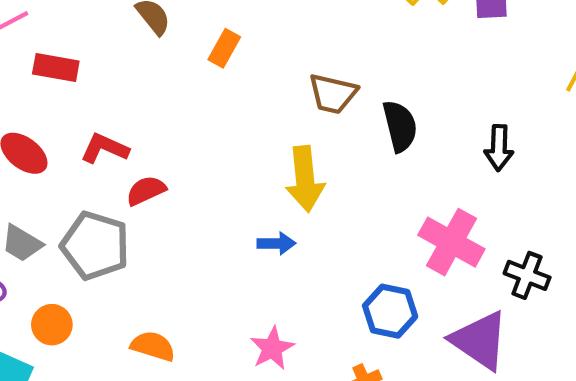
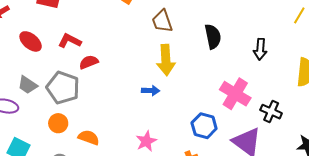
brown trapezoid: (333, 94) -> (162, 21), moved, turned 55
orange circle: (52, 325) -> (58, 123), moved

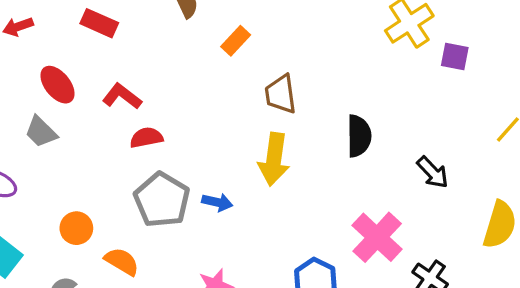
black arrow: (260, 49) -> (433, 172), turned -60
gray trapezoid: (28, 85) -> (41, 132), moved
gray pentagon: (63, 88) -> (162, 200), moved
blue arrow: (151, 91) -> (217, 202), moved

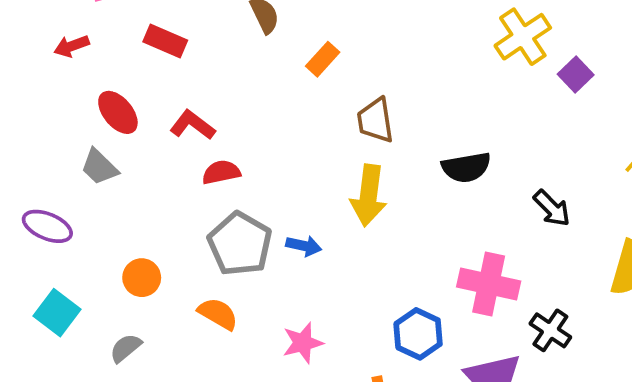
purple square: (455, 57) -> (576, 74), turned 36
black semicircle: (359, 136) -> (466, 167), turned 81
pink cross: (377, 237) -> (489, 284), turned -30
orange semicircle: (122, 261) -> (218, 314), moved

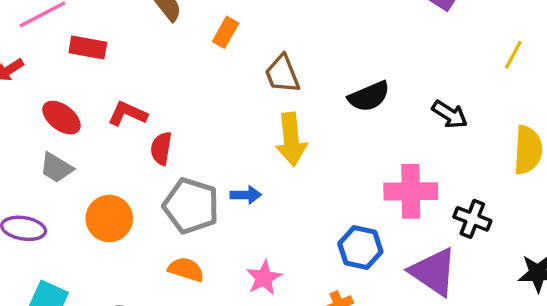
red semicircle: (221, 172) -> (161, 148), turned -56
orange circle: (142, 278) -> (109, 218), moved, size x1.4

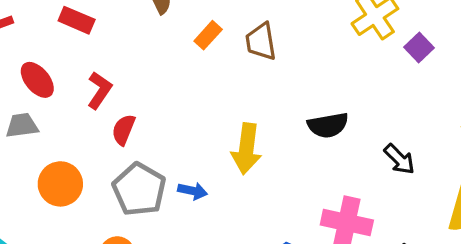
brown trapezoid: (282, 74) -> (261, 42), moved
red L-shape: (127, 114) -> (99, 90), turned 87
gray trapezoid: (56, 168) -> (22, 125), turned 128

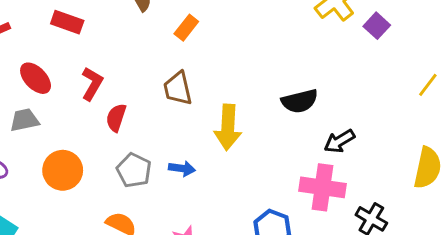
brown trapezoid: (261, 42) -> (178, 88), moved
black arrow: (399, 159) -> (339, 141), moved, turned 108
gray pentagon: (139, 189) -> (134, 170), size x0.7

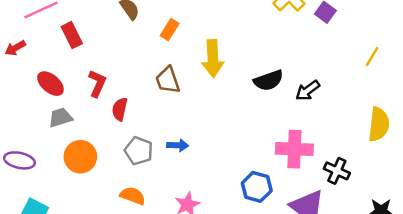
red rectangle: (67, 22) -> (72, 35), turned 50
gray trapezoid: (24, 120) -> (60, 118), moved
yellow arrow: (228, 127) -> (213, 59), moved
black arrow: (339, 141) -> (308, 90), moved

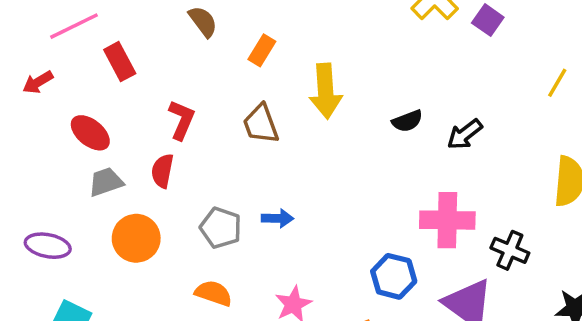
black semicircle: (268, 80) -> (407, 121), size x0.7
red L-shape: (97, 83) -> (182, 120), moved
red semicircle: (120, 109) -> (162, 171), moved

